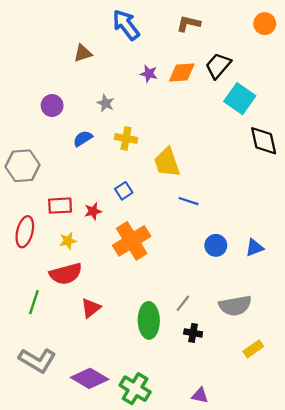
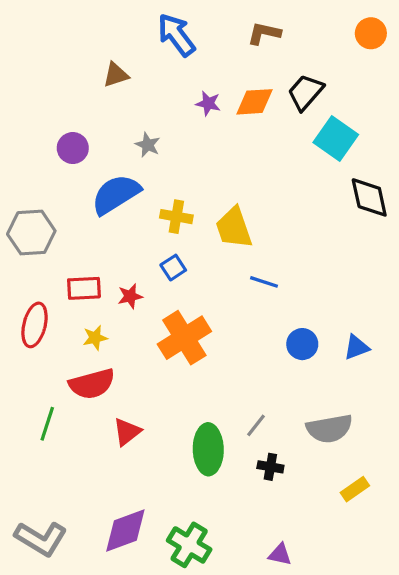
blue semicircle: (83, 138) -> (116, 194), size x1.8
yellow cross: (126, 138) -> (176, 217), moved
gray L-shape: (37, 360) -> (41, 539), moved
purple diamond: (90, 378) -> (125, 531), turned -51

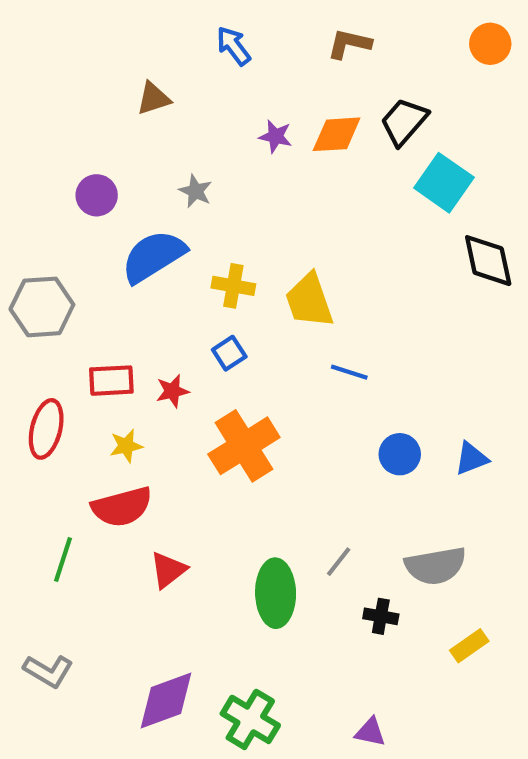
blue arrow: (176, 35) -> (233, 46), size x0.7
black cross: (270, 467) -> (381, 616), moved
gray L-shape: (41, 539) -> (48, 671), moved, size x0.7

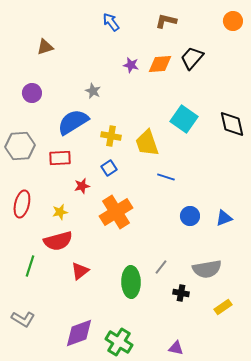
brown triangle: (153, 98) -> (45, 47), moved
cyan square: (444, 183) -> (184, 119), moved
purple circle: (97, 195) -> (32, 93), moved
red rectangle: (111, 381) -> (60, 158), moved

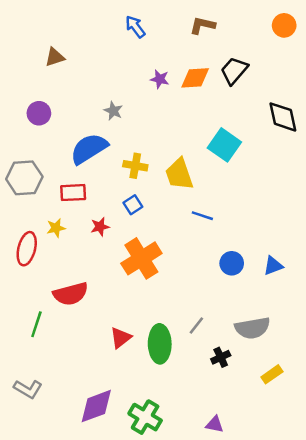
black diamond: (232, 124) -> (283, 117), moved
yellow star: (60, 212) -> (56, 228), moved
red triangle: (80, 271) -> (121, 338), moved
black cross: (181, 293) -> (221, 357), turned -35

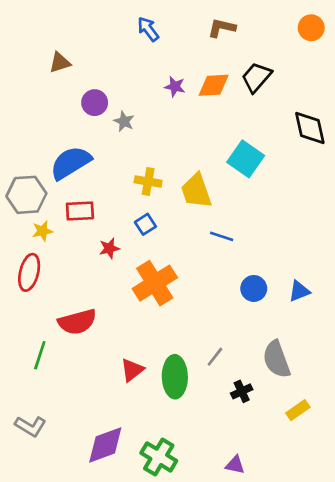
purple circle: (39, 113) -> (95, 103), moved
blue semicircle: (89, 149) -> (71, 163), moved
yellow star: (56, 228) -> (42, 231), moved
gray semicircle: (252, 328) -> (276, 359), turned 80

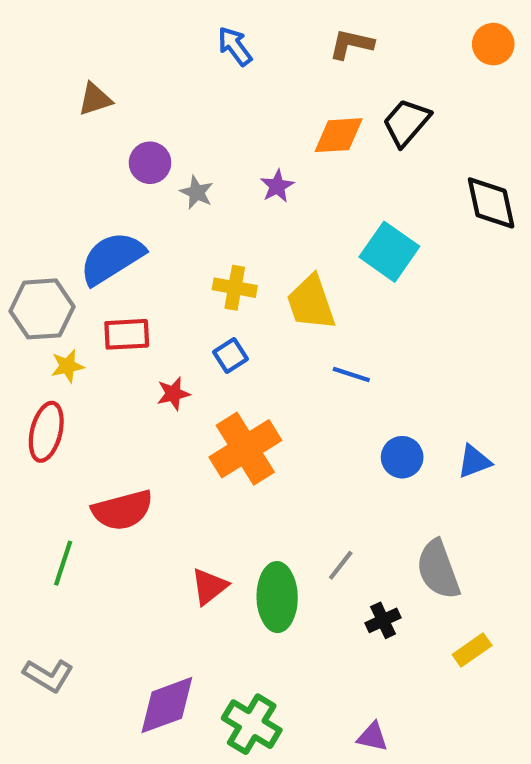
purple star: (175, 87) -> (277, 186), moved, turned 30

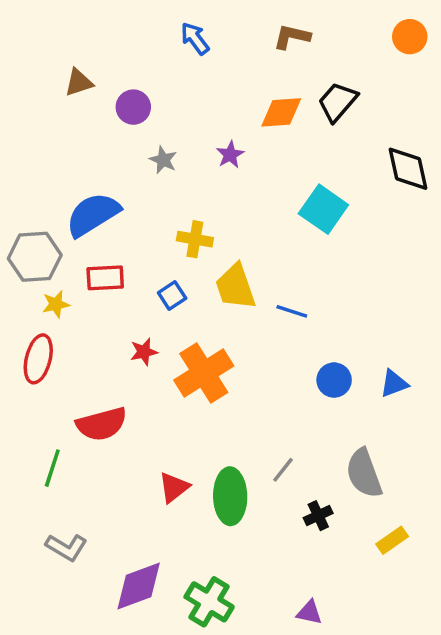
purple circle: (150, 163) -> (133, 107), moved
yellow trapezoid: (311, 303) -> (235, 287), moved
blue square: (231, 356) -> (172, 295), moved
red star: (173, 394) -> (144, 352), moved
gray L-shape: (48, 675) -> (66, 547), moved

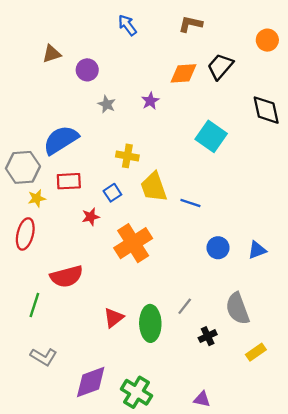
orange circle: (410, 37) -> (267, 40), moved
red star: (144, 352) -> (91, 217), moved

